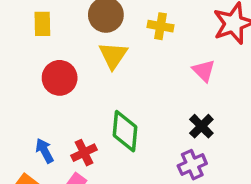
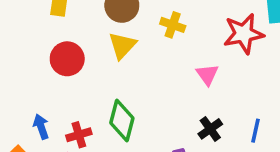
black cross: (201, 126) -> (210, 129), moved

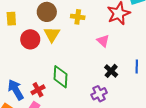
red circle: (67, 59) -> (30, 39), moved
blue arrow: (41, 127) -> (16, 90), size x1.5

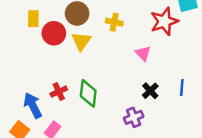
red circle: (30, 39) -> (54, 33), moved
red cross: (38, 90) -> (59, 92), moved

